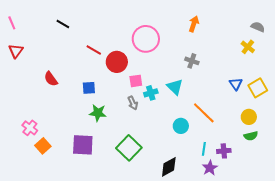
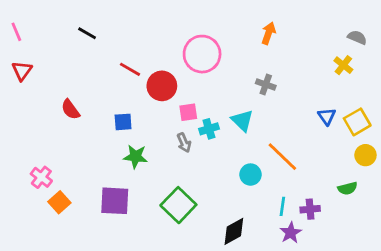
yellow circle: (249, 117) -> (365, 155), moved

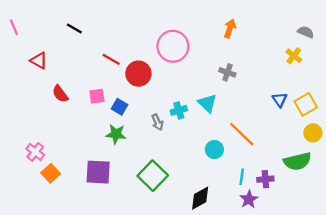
red triangle: (22, 71) -> (39, 61), moved, turned -36
pink square: (188, 112) -> (97, 96), moved
blue square: (123, 122) -> (119, 107), moved, turned 35
green semicircle: (347, 188) -> (297, 161), size x1.6

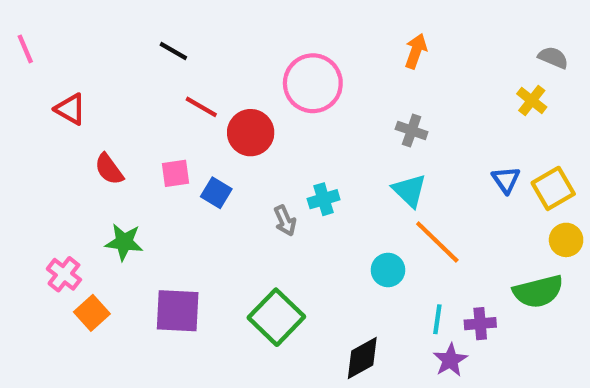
black line: (74, 28) -> (173, 51), moved
cyan triangle: (207, 103) -> (409, 191), moved
green star: (116, 134) -> (124, 242), moved

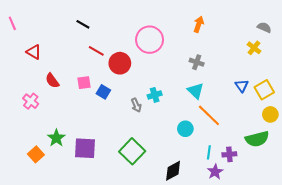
green star: (124, 242) -> (56, 138), moved, turned 30
pink cross: (64, 274) -> (31, 101), moved
orange square: (92, 313) -> (36, 154), moved

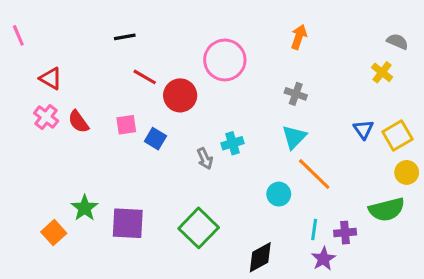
black line: (83, 24) -> (125, 37), turned -40
cyan triangle: (196, 91) -> (294, 137), turned 30
pink cross: (31, 101) -> (46, 117), moved

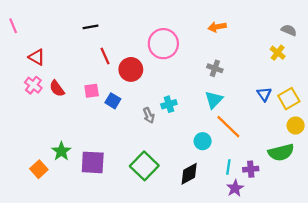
orange arrow: (299, 37) -> (217, 27), turned -120
red line: (145, 77) -> (105, 56), turned 36
black diamond: (260, 257) -> (189, 174), moved

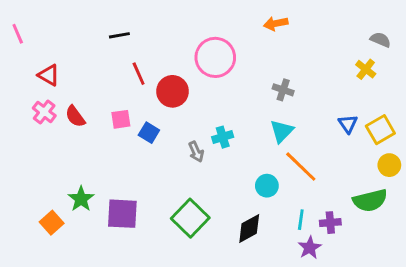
orange arrow: (217, 27) -> (276, 23), moved

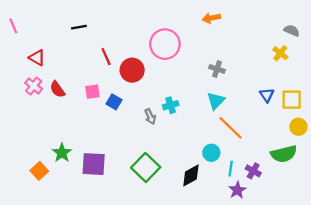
black line: (119, 35) -> (79, 27), moved
yellow square: (380, 130) -> (292, 100), turned 30
cyan circle: (267, 186) -> (211, 153), moved
purple cross: (330, 223) -> (253, 171), turned 35

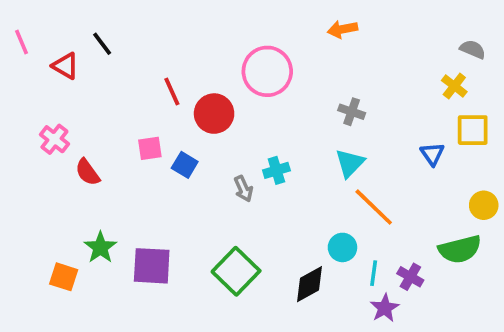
black line: (79, 27) -> (102, 44), moved, turned 63
red triangle: (37, 58) -> (65, 66), moved
red semicircle: (57, 89) -> (88, 172), moved
yellow square: (292, 100) -> (473, 130), moved
orange square: (39, 171) -> (64, 277), turned -30

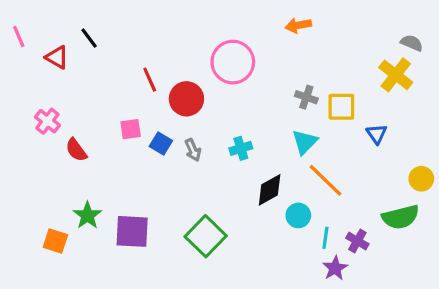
yellow cross: (454, 86) -> (396, 75), size x1.5
yellow square: (473, 130) -> (341, 107), moved
gray arrow: (243, 189) -> (193, 150), moved
black diamond: (309, 284) -> (270, 190), moved

